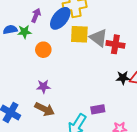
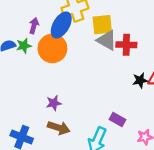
yellow square: (79, 34) -> (102, 25), moved
orange circle: (43, 50) -> (52, 48), moved, size x1.6
purple rectangle: (98, 109) -> (117, 119), turned 48

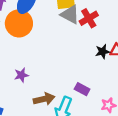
red cross: (126, 45) -> (89, 18), turned -30
brown arrow: (59, 128) -> (44, 99), moved, turned -30

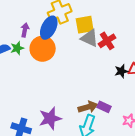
purple star: (21, 75) -> (50, 118), moved, size x1.6
brown arrow: (44, 99) -> (88, 107), moved

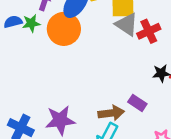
purple rectangle: (104, 107) -> (137, 103), moved

